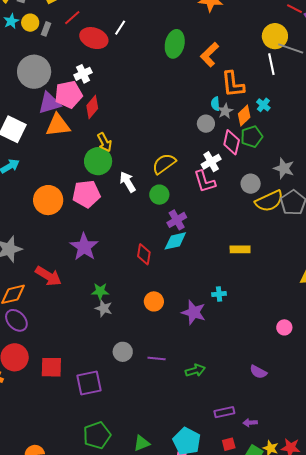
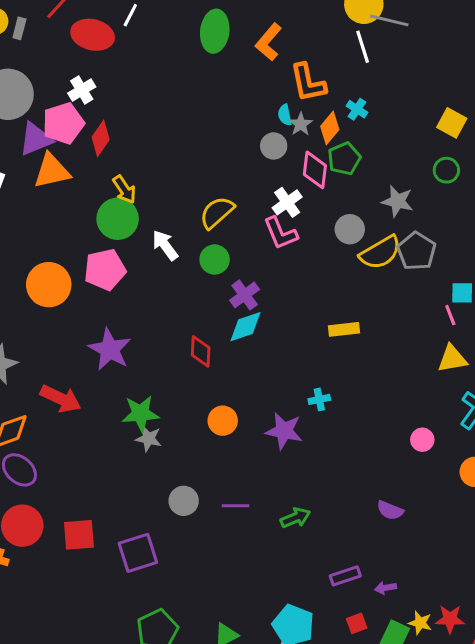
green star: (100, 291) -> (140, 414), size x1.4

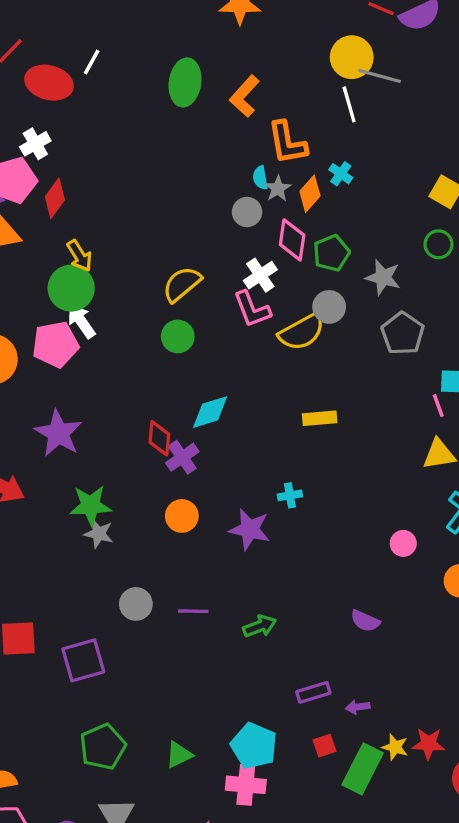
green pentagon: (344, 159) -> (331, 253), moved
white arrow: (165, 245) -> (81, 321), moved
yellow semicircle: (380, 252) -> (302, 332), moved
purple cross: (245, 295) -> (182, 457), moved

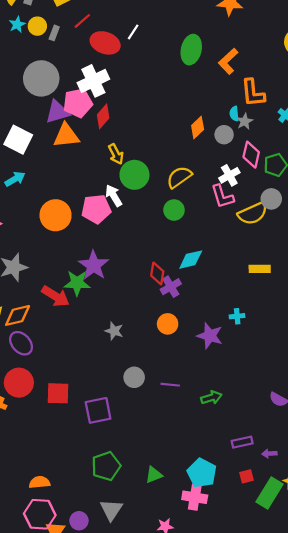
white cross: (35, 144) -> (93, 81), size x1.6
orange diamond: (310, 194) -> (198, 128), moved
green circle: (71, 288) -> (134, 175), moved
green star: (91, 505) -> (77, 283), moved

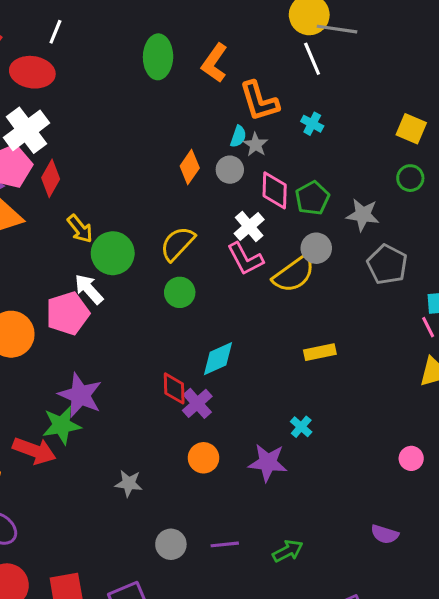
white line: (133, 32) -> (55, 32), moved
cyan semicircle: (234, 114) -> (238, 136), turned -144
cyan cross: (237, 316) -> (301, 427), turned -32

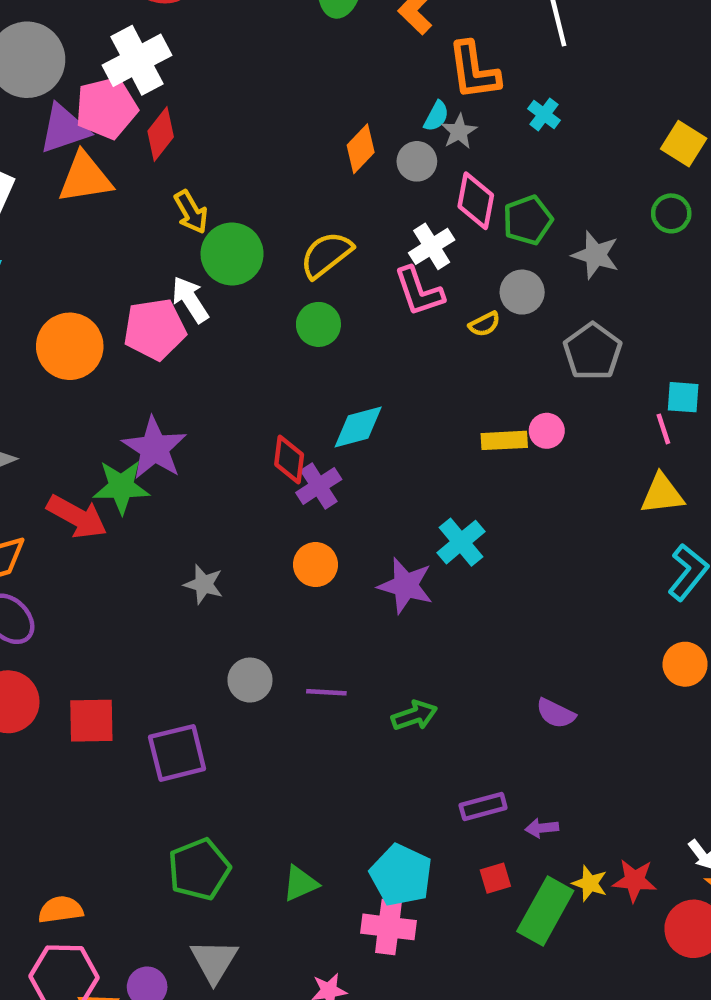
gray pentagon: (387, 264) -> (593, 352), moved
yellow semicircle: (294, 274) -> (484, 324), size x0.5
cyan cross: (301, 427) -> (461, 542), size x1.5
pink circle: (411, 458) -> (547, 431), moved

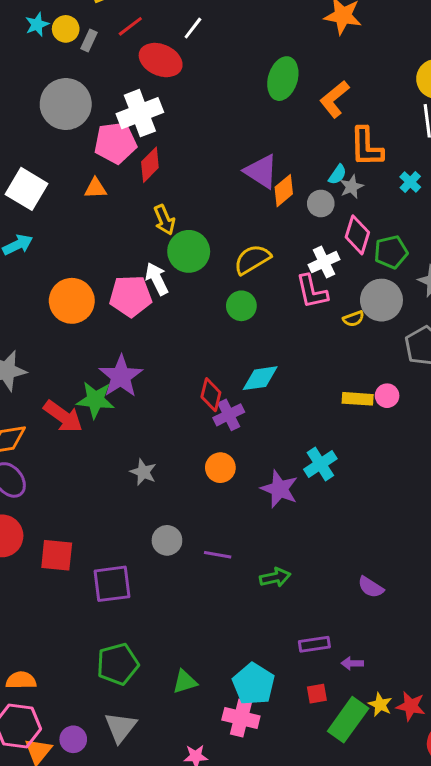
purple triangle: (64, 129) -> (261, 171), moved, turned 45
orange triangle: (85, 178) -> (95, 188), size x0.6
gray circle: (522, 292) -> (381, 300), size x1.4

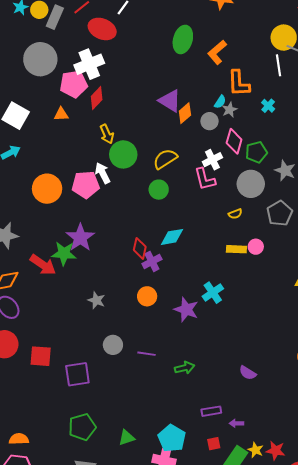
gray rectangle: (89, 40) -> (55, 17), size x1.6
yellow semicircle: (354, 319) -> (235, 214), moved

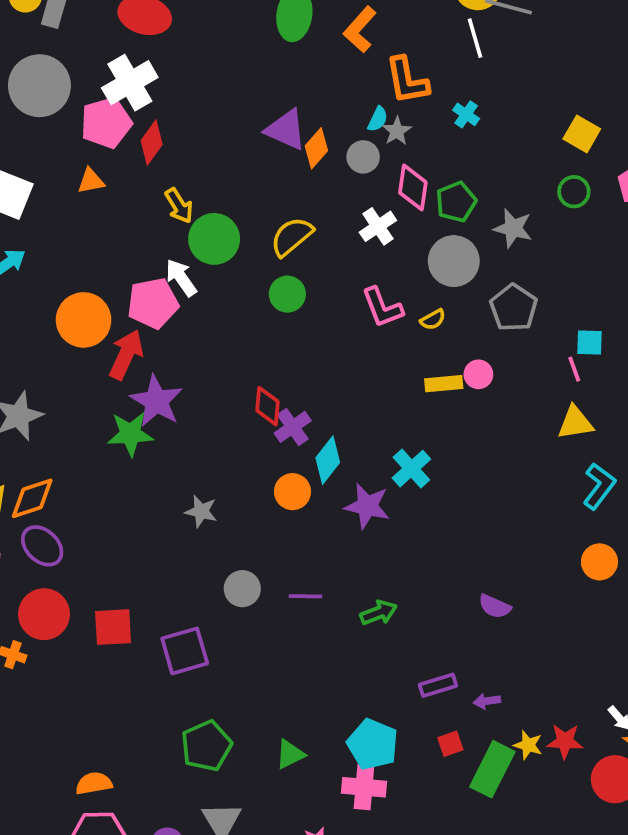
pink L-shape: (205, 179) -> (382, 307), moved
cyan diamond: (172, 237) -> (328, 460), moved, turned -35
red arrow: (43, 265) -> (126, 355), moved, turned -92

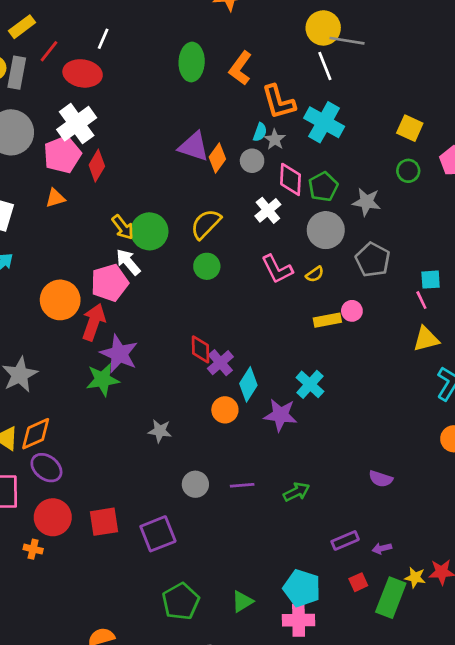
cyan cross: (466, 114) -> (324, 122), size x2.0
yellow arrow: (179, 206) -> (123, 227), moved

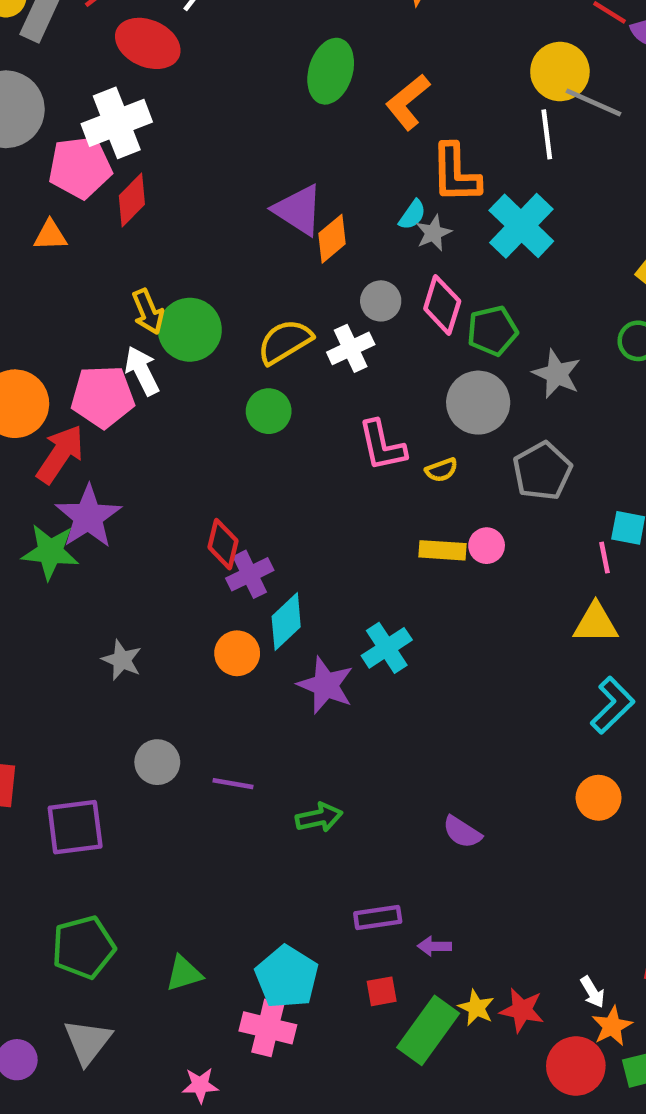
gray circle: (252, 161) -> (381, 301), moved
white cross: (268, 210) -> (351, 348), moved

